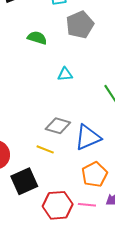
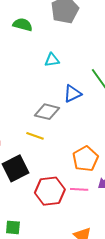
blue triangle: (88, 137) -> (72, 94), moved, size x0.7

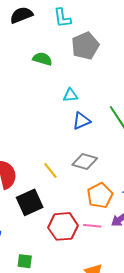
blue triangle: (72, 94) -> (81, 121), moved
gray diamond: (47, 112) -> (85, 161), moved
yellow line: (35, 136) -> (50, 171), turned 30

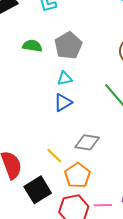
gray pentagon: (85, 46) -> (68, 45), moved
blue triangle: (81, 121) -> (63, 103), moved
orange pentagon: (100, 195) -> (77, 175), moved

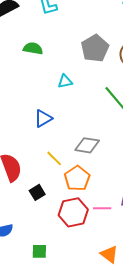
gray pentagon: (68, 45) -> (95, 48), moved
blue triangle: (63, 103) -> (43, 118), moved
black square: (38, 190) -> (37, 192), size x0.6

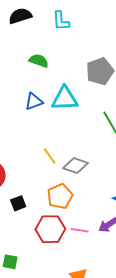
cyan triangle: (65, 81) -> (65, 99), size x1.8
blue triangle: (43, 118) -> (34, 101), moved
yellow line: (54, 158) -> (50, 156), moved

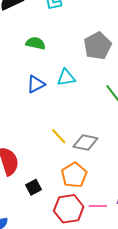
cyan triangle: (65, 99) -> (66, 78), size x0.7

